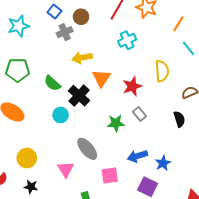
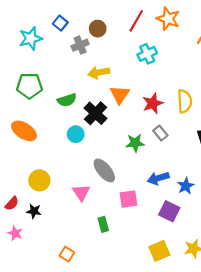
blue square: (54, 12) -> (60, 23), moved
yellow semicircle: (162, 71) -> (185, 101), moved
green semicircle: (52, 83) -> (67, 100), turned -60
black star: (31, 187) -> (34, 211), moved

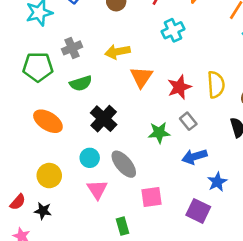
gray cross: (80, 45) -> (72, 48), moved
black cross: (95, 113) -> (104, 119), moved
orange ellipse: (24, 131) -> (48, 121), moved
cyan circle: (76, 134) -> (90, 158), moved
blue arrow: (158, 178) -> (194, 157), moved

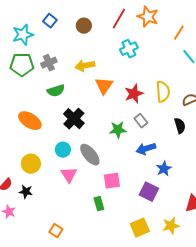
green pentagon: (38, 67) -> (22, 65), moved
green rectangle: (122, 226) -> (99, 204), moved

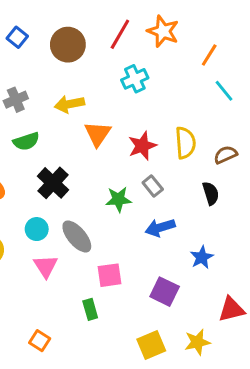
brown circle: (84, 26) -> (68, 45), size x1.5
blue star: (164, 169) -> (202, 257), moved
orange square: (56, 231) -> (40, 341), moved

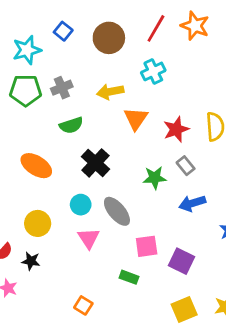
cyan cross: (135, 79) -> (153, 71), moved
purple square: (165, 292) -> (181, 261), moved
green rectangle: (90, 309) -> (129, 277), turned -54

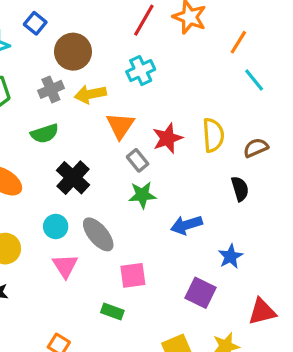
brown circle: (109, 38) -> (73, 52), moved
gray cross: (62, 88) -> (51, 89), moved
gray rectangle: (186, 166) -> (138, 160), moved
purple square: (181, 261) -> (201, 293), moved

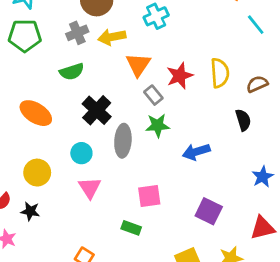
gray ellipse: (98, 234) -> (123, 141), moved, turned 44
blue star: (231, 256) -> (263, 177), moved

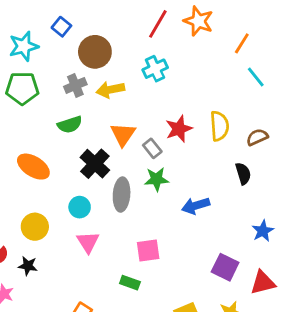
orange triangle: (138, 65) -> (123, 134), moved
purple square: (209, 211) -> (225, 267), moved

